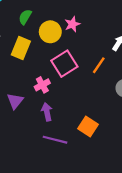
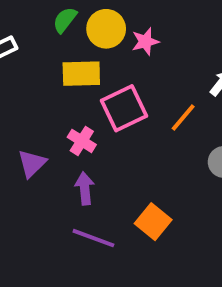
yellow circle: (50, 32) -> (106, 29), moved
yellow rectangle: (21, 48) -> (81, 74), moved, turned 60
pink cross: (42, 85) -> (82, 141), turned -35

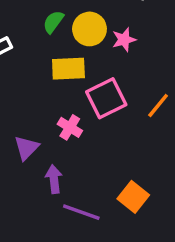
purple arrow: (85, 188) -> (54, 179), moved

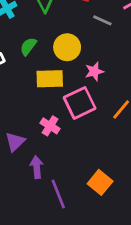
green semicircle: (53, 22) -> (28, 46), moved
pink star: (124, 40) -> (94, 71), moved
purple line: (81, 212) -> (58, 194), turned 48

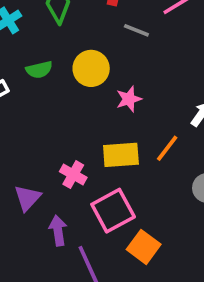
green semicircle: (28, 46) -> (39, 70), turned -138
yellow rectangle: (50, 79) -> (121, 155), moved
pink square: (80, 103) -> (113, 211), moved

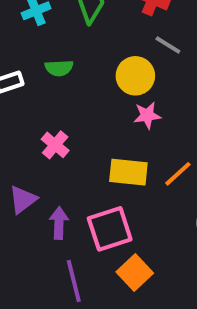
yellow circle: (91, 68) -> (135, 76), moved
pink cross: (73, 175) -> (55, 145), moved
purple arrow: (58, 231) -> (59, 223), moved

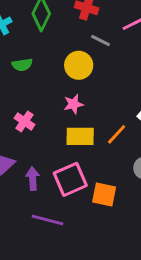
pink star: (147, 115) -> (73, 104), moved
orange square: (135, 273) -> (104, 194), moved, turned -30
purple line: (74, 281) -> (47, 220), turned -56

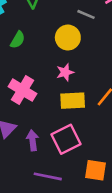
green semicircle: (22, 65) -> (18, 40), turned -48
pink cross: (24, 121) -> (23, 90), size x1.5
orange square: (104, 194) -> (95, 170), moved

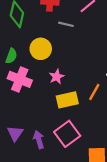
yellow circle: (68, 38) -> (41, 49), moved
pink cross: (23, 90) -> (20, 79), moved

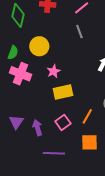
gray line: (66, 24) -> (79, 32), moved, turned 56
orange line: (94, 92) -> (87, 116), moved
pink square: (67, 134) -> (63, 122), size x0.7

